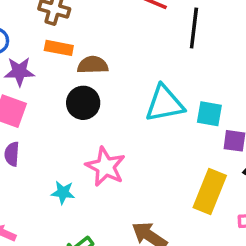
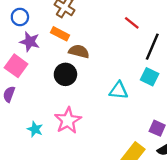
cyan triangle: (165, 104) -> (119, 90), size x0.7
cyan square: (209, 114) -> (150, 77), moved

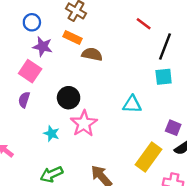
black circle: (65, 74) -> (69, 98), moved
cyan square: (150, 77) -> (164, 77), turned -30
cyan triangle: (119, 90) -> (132, 104), moved

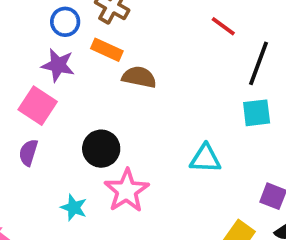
blue circle: (32, 22) -> (65, 22), moved

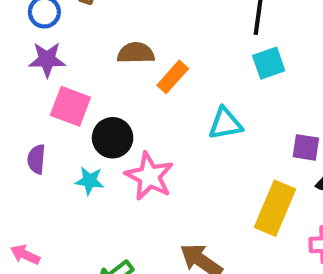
orange rectangle: (107, 50) -> (173, 77), moved, turned -60
pink square: (38, 106) -> (70, 106), moved
cyan star: (74, 208) -> (90, 181), moved

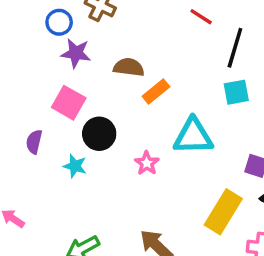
purple star: (47, 60) -> (76, 53), moved
cyan triangle: (225, 124) -> (193, 136), size x1.4
pink star: (149, 176) -> (147, 163), moved, size x0.6

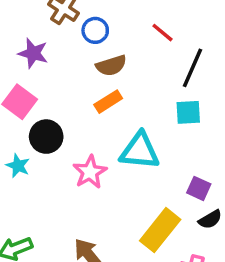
blue circle: (59, 22) -> (95, 30), moved
brown semicircle: (129, 67) -> (111, 66), moved, turned 148
pink star: (147, 163) -> (90, 172), size x1.4

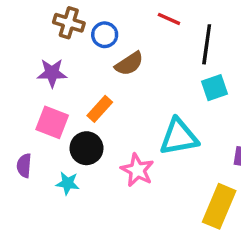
orange rectangle: (108, 102) -> (100, 109), moved

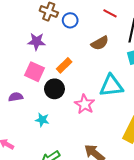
brown semicircle: (129, 64) -> (100, 43), moved
purple semicircle: (24, 166) -> (16, 97), turned 72
cyan star: (68, 183) -> (42, 120), moved

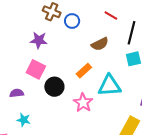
orange rectangle: (64, 65) -> (84, 71), moved
cyan star: (42, 120) -> (24, 120), moved

